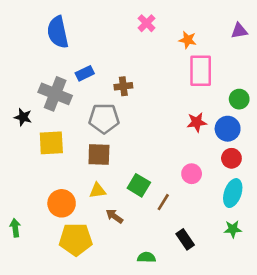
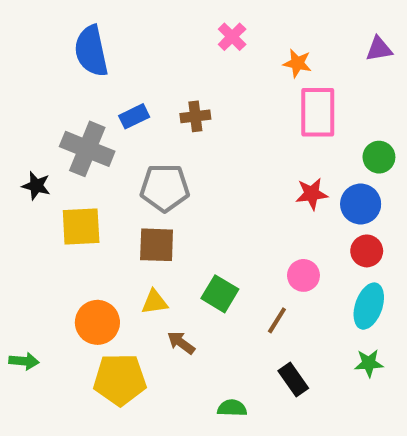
brown cross: (123, 86) -> (195, 116), moved
brown line: (163, 202) -> (277, 320), moved
green arrow: (15, 228) -> (24, 361), turned 102

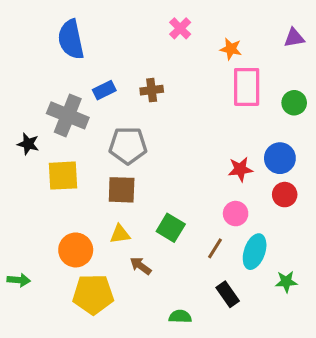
green circle: (379, 157) -> (294, 103), moved
red star: (312, 194) -> (240, 169), moved
cyan ellipse: (369, 306) -> (255, 252), moved

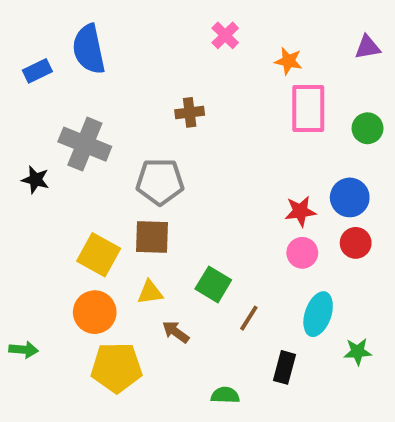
blue rectangle: (104, 90) -> (37, 71), moved
yellow square: (63, 176) -> (99, 255), moved, turned 32
pink circle: (236, 214) -> (302, 253), moved
brown line: (215, 248) -> (249, 318), moved
black rectangle: (228, 294) -> (284, 367), turned 50

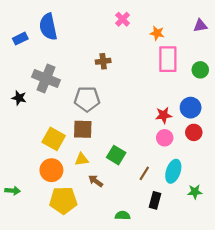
brown line: (249, 318) -> (144, 173), moved

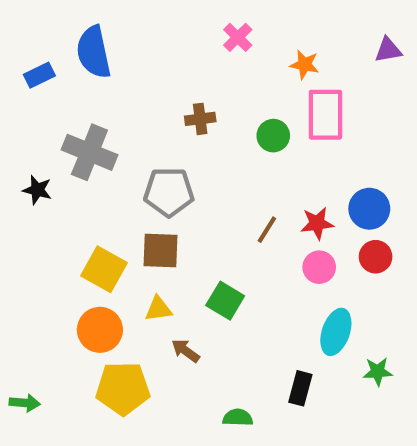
green circle: (200, 70) -> (273, 136), moved
brown line: (144, 173) -> (267, 230), moved
green arrow: (13, 191) -> (25, 403), moved

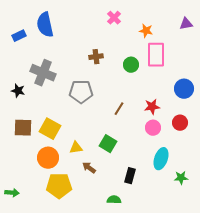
blue circle: (369, 209) -> (184, 89), moved
brown line: (267, 230) -> (119, 109), moved
brown square: (160, 250) -> (23, 128), moved
black rectangle: (300, 388) -> (130, 176), moved

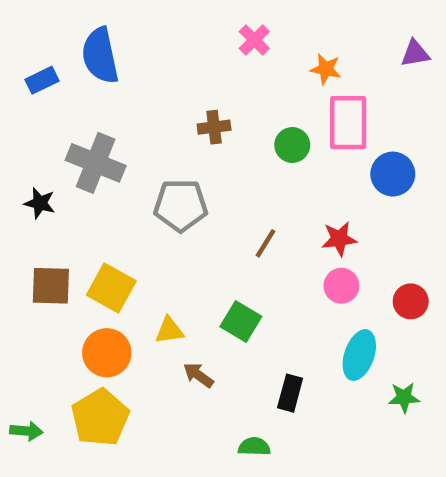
blue circle: (184, 89) -> (393, 174), moved
red circle: (180, 123) -> (411, 301), moved
yellow pentagon: (59, 186) -> (100, 418), moved, turned -30

